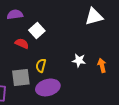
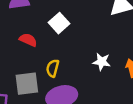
white square: (37, 30) -> (59, 23), moved

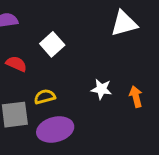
yellow semicircle: (53, 68) -> (45, 97), turned 60

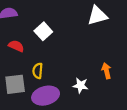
white star: (101, 89) -> (80, 85), moved
yellow semicircle: (45, 97) -> (38, 71), turned -70

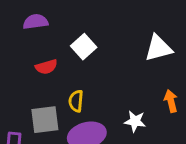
white triangle: (97, 16) -> (158, 48), moved
red semicircle: (16, 46) -> (46, 67), turned 140

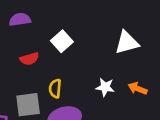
orange arrow: (171, 101) -> (138, 88), turned -54
white star: (135, 121) -> (105, 87), moved

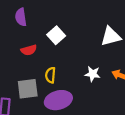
purple semicircle: (20, 20) -> (21, 17), turned -90

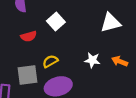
yellow semicircle: (50, 75) -> (50, 61), turned 56

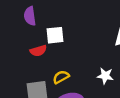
white square: (56, 21) -> (55, 35), moved, turned 36

